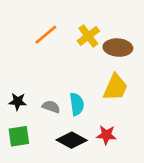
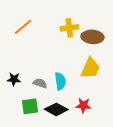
orange line: (46, 35) -> (23, 27), moved
yellow cross: (88, 36) -> (69, 28), turned 30
green square: (19, 136) -> (30, 106), moved

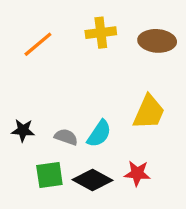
yellow cross: (69, 28) -> (101, 33), moved
brown ellipse: (92, 37) -> (157, 41), moved
cyan semicircle: (60, 81) -> (99, 134), turned 42

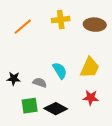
cyan semicircle: (99, 134) -> (60, 71), moved, turned -66
red star: (137, 173) -> (91, 98), moved

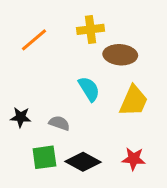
brown ellipse: (95, 25) -> (120, 55), moved
cyan semicircle: (60, 71) -> (89, 89), moved
red star: (91, 98) -> (134, 159), moved

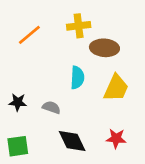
cyan semicircle: (89, 89) -> (77, 78), turned 35
green square: (44, 157) -> (18, 146), moved
black diamond: (83, 162) -> (72, 141), turned 36

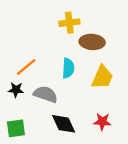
orange line: (29, 35) -> (26, 67), moved
gray semicircle: (51, 107) -> (45, 94), size x1.5

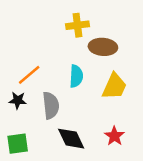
gray semicircle: (45, 94) -> (51, 105), turned 65
red star: (102, 122) -> (114, 136), turned 30

